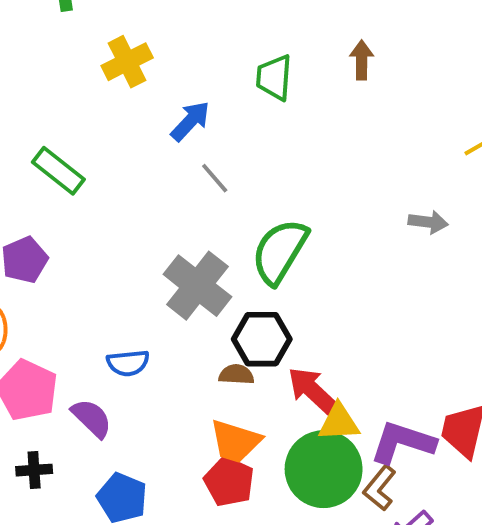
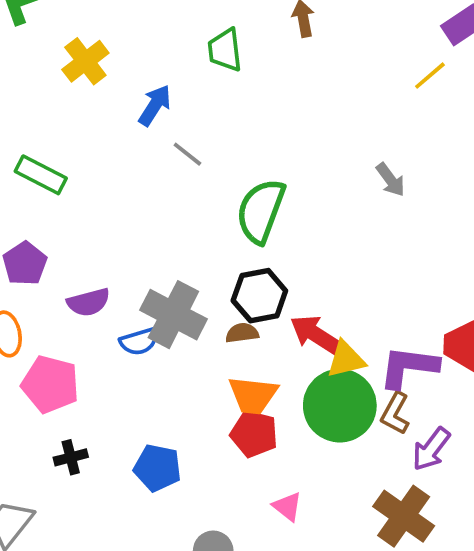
gray arrow: (428, 222) -> (391, 180), moved, turned 57
gray cross: (197, 286) -> (173, 315), moved
purple semicircle: (92, 418) -> (88, 302), moved, turned 132

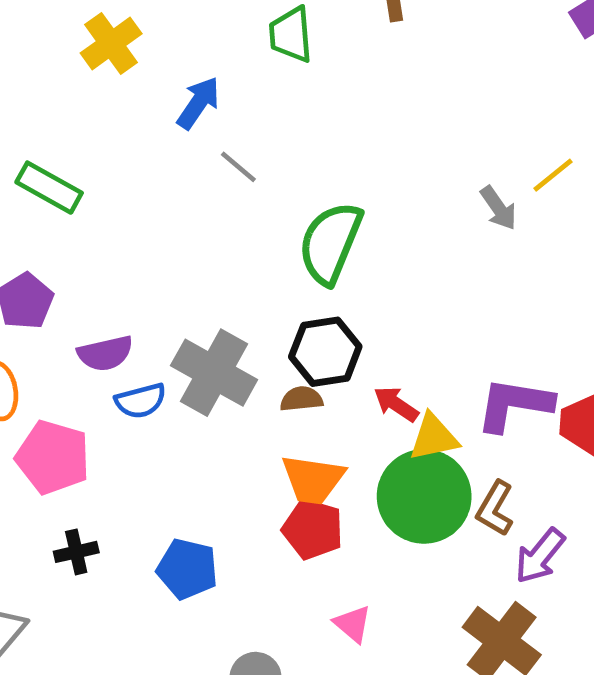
yellow line: (430, 76) -> (553, 175), moved
red arrow: (316, 335) -> (396, 404), size x0.7
blue semicircle: (139, 341) -> (141, 401), moved
purple L-shape: (409, 367) -> (514, 404), moved

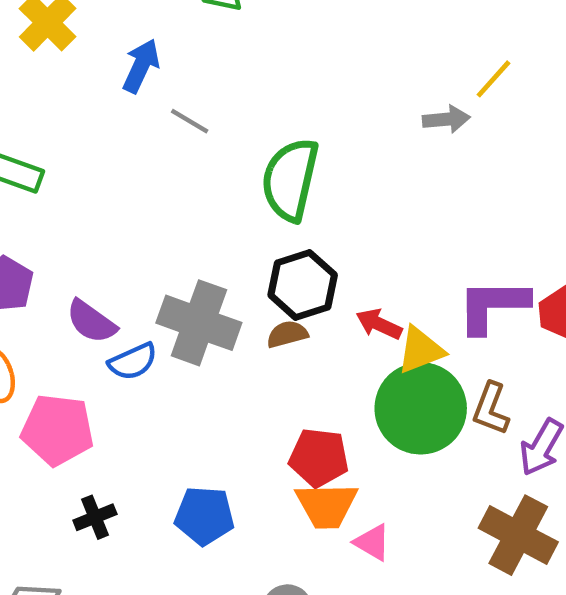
gray arrow: (498, 208) -> (446, 119), turned -51
purple semicircle: (105, 353) -> (91, 322), turned 58
orange trapezoid: (313, 479) -> (327, 505), moved

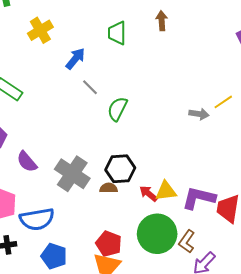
green semicircle: (290, 180) -> (117, 109), moved, size x0.7
yellow triangle: (421, 350) -> (166, 191), moved
blue semicircle: (133, 362) -> (37, 219), moved, size x1.6

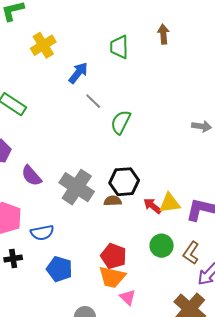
blue semicircle: (37, 219) -> (42, 233), size x0.7
green circle: (157, 234) -> (162, 246), size x0.6

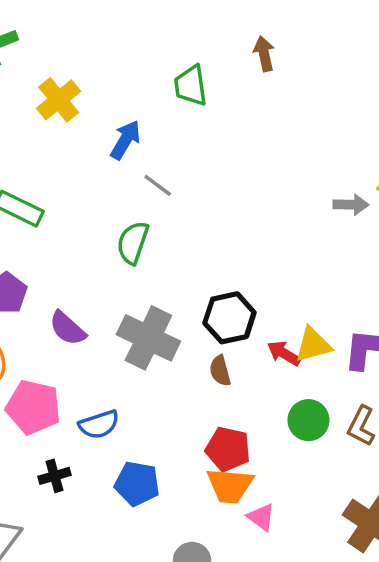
green semicircle: (121, 122) -> (133, 243), moved
brown semicircle: (113, 201) -> (220, 371), moved, turned -96

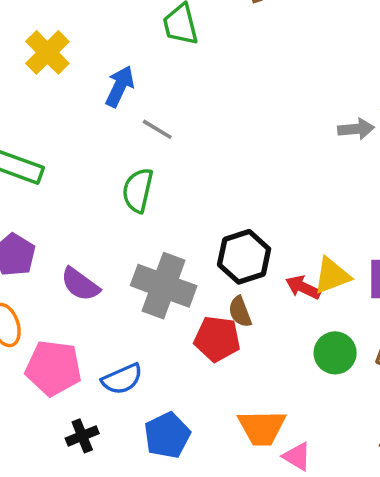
red pentagon: (228, 449) -> (217, 339), moved
blue pentagon: (137, 484) -> (167, 435), turned -30

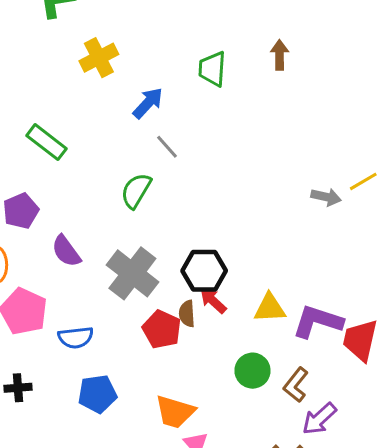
red arrow: (303, 287) -> (213, 301), moved
black cross: (82, 436) -> (18, 388), moved

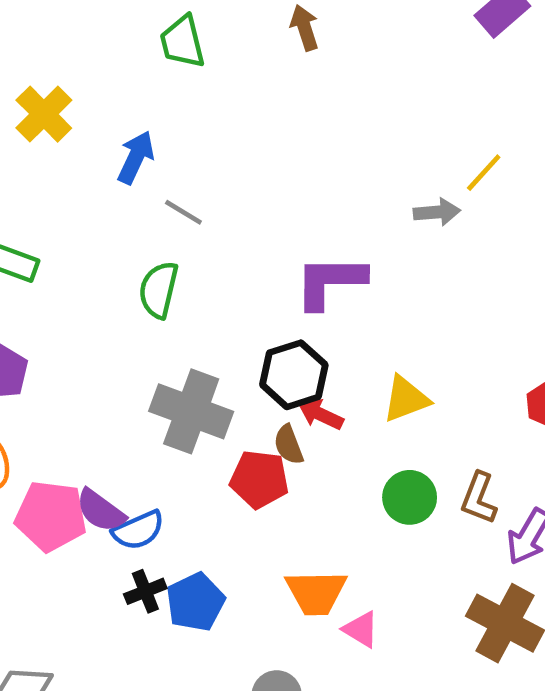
green trapezoid: (212, 69) -> (182, 42), moved
purple semicircle: (66, 251) -> (101, 511), moved
purple L-shape: (318, 321) -> (330, 282), moved
black cross: (18, 388) -> (145, 591), moved

